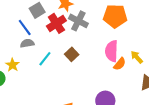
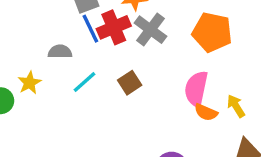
blue line: (25, 28) -> (90, 29), moved
orange semicircle: (120, 64) -> (206, 112), turned 64

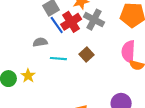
cyan line: (85, 82) -> (58, 59), turned 56
yellow star: (29, 83) -> (28, 76), moved

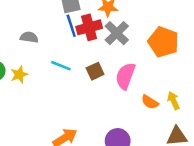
gray semicircle: (40, 42) -> (29, 37), moved
pink semicircle: (128, 52) -> (125, 76), moved

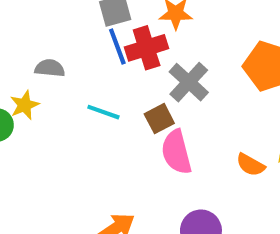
gray cross: (117, 33) -> (189, 82), moved
yellow star: (19, 75) -> (24, 105), moved
pink semicircle: (125, 76) -> (176, 152), moved, turned -32

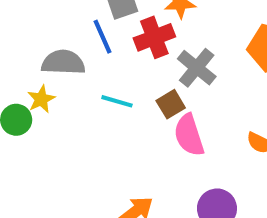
blue line: (117, 47) -> (103, 37), moved
gray semicircle: (50, 68) -> (63, 62), size x1.5

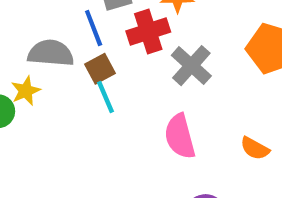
cyan line: (117, 101) -> (106, 97), turned 48
brown square: (171, 104) -> (100, 69), moved

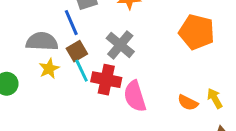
red cross: (148, 31) -> (106, 80), moved, turned 32
gray cross: (191, 66) -> (120, 45), moved
yellow star: (26, 91) -> (49, 69), moved

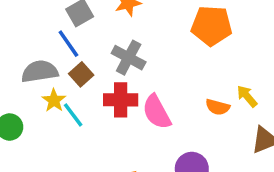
cyan line: (82, 71) -> (73, 115), moved

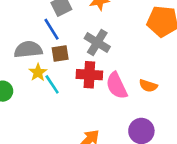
brown square: (81, 74) -> (60, 53), turned 30
orange semicircle: (218, 107) -> (148, 86), moved

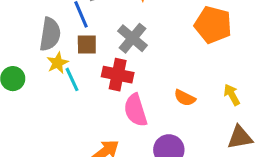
gray semicircle: (28, 50) -> (50, 34), turned 96
pink semicircle: (117, 86) -> (136, 110), moved

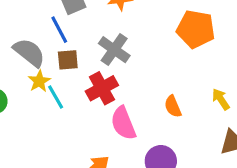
gray semicircle: (50, 34) -> (29, 52), turned -56
red cross: (118, 75) -> (102, 88), turned -36
orange semicircle: (185, 98) -> (173, 106), turned 45

